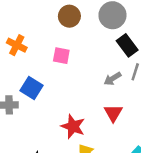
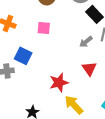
red star: (73, 126) -> (59, 83), turned -30

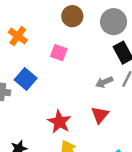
red star: (59, 83) -> (59, 122), turned 30

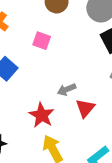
gray arrow: (104, 82) -> (67, 89), moved

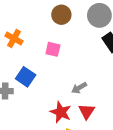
red triangle: (85, 108) -> (87, 111), moved

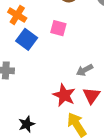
blue square: (26, 77) -> (27, 39), moved

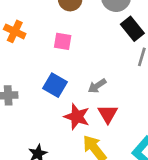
blue square: (27, 39) -> (55, 85), moved

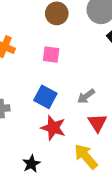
red star: (77, 117) -> (53, 128), moved

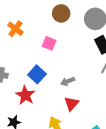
red star: (53, 128) -> (25, 95), moved

